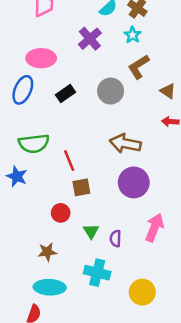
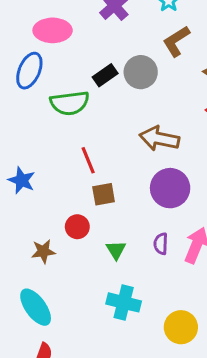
black rectangle: (65, 93) -> (105, 75), moved
green semicircle: (34, 143) -> (70, 103), moved
purple semicircle: (115, 238) -> (161, 244), moved
brown star: (47, 252) -> (43, 251), moved
cyan ellipse: (50, 287) -> (36, 307), moved, turned 52

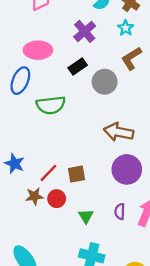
black rectangle: (105, 75) -> (78, 67), moved
red line: (88, 160) -> (48, 173), moved, turned 66
brown star: (43, 251) -> (34, 196), moved

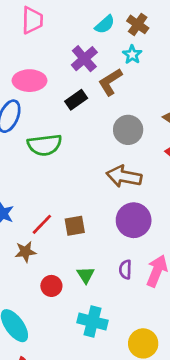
brown L-shape: (131, 58) -> (110, 82), moved
gray circle: (105, 82) -> (128, 130), moved
red circle: (57, 199) -> (51, 286), moved

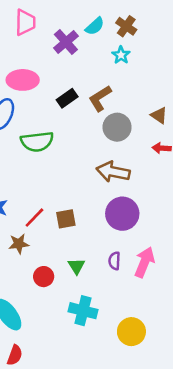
purple cross: (84, 59) -> (66, 42), moved
brown L-shape: (110, 82) -> (100, 98), moved

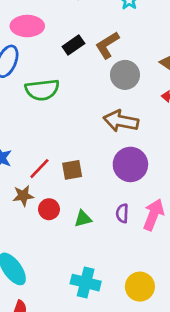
green triangle: (76, 266) -> (83, 219), turned 48
red circle: (44, 277) -> (49, 209), moved
cyan cross: (83, 311) -> (86, 283), moved

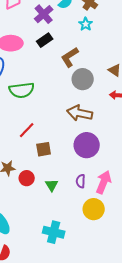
black rectangle: (73, 45) -> (45, 40), moved
red line: (39, 169) -> (27, 130), moved
green triangle: (83, 219) -> (52, 185), turned -48
yellow circle: (140, 287) -> (94, 209), moved

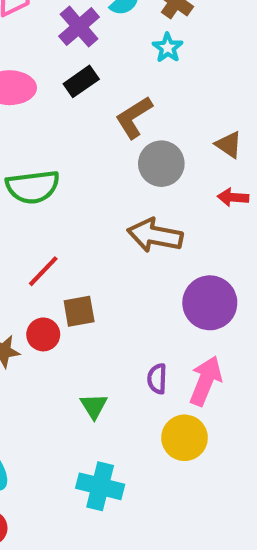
purple circle: (87, 145) -> (210, 303), moved
red circle: (27, 178) -> (43, 334), moved
green triangle: (52, 185) -> (94, 406), moved

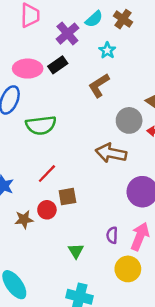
cyan star: (168, 48) -> (107, 50), moved
black rectangle: (81, 81) -> (58, 65), moved
gray circle: (161, 164) -> (129, 120), moved

